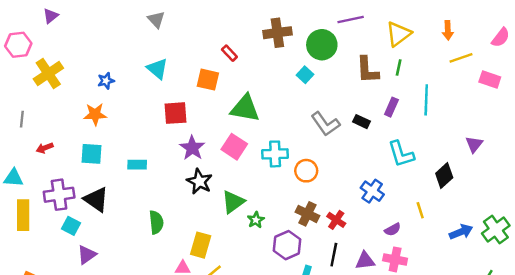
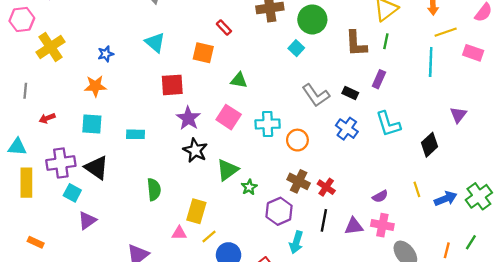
cyan line: (426, 100) -> (431, 62), moved
green triangle: (245, 108) -> (239, 80), size x0.6
blue cross: (372, 191) -> (347, 129), moved
yellow line: (420, 210) -> (417, 189), moved

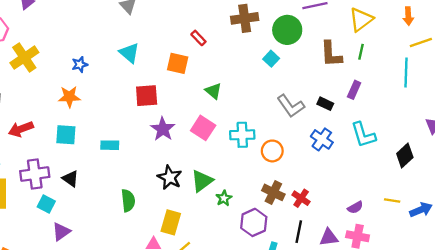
green triangle: (239, 80) -> (213, 91), turned 30
red arrow: (47, 118) -> (21, 129), size x1.5
black star: (195, 150) -> (170, 177), moved
black triangle: (96, 168) -> (70, 179), size x0.7
yellow line: (417, 189) -> (392, 201), turned -63

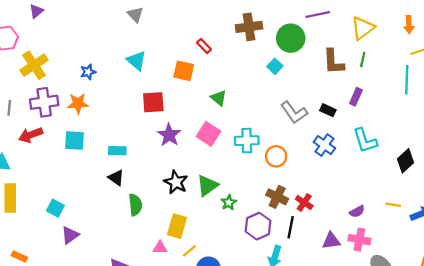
purple cross: (35, 174) -> (44, 102), moved
black triangle: (70, 179) -> (116, 178), moved
black line: (299, 232) -> (291, 227), moved

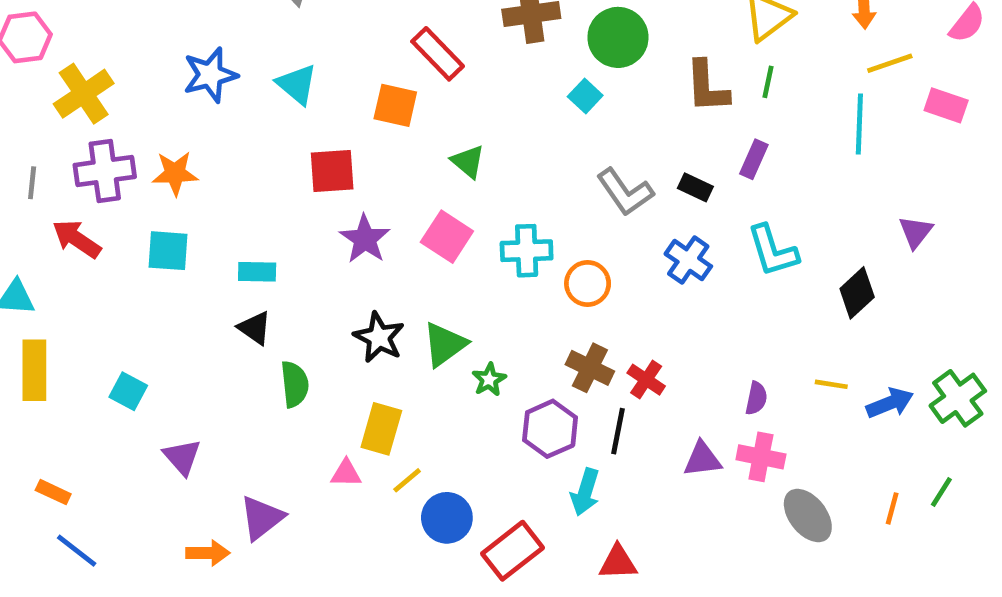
red rectangle: (204, 46) -> (438, 54), size x1.6
blue star: (88, 72) -> (210, 75), moved, size x1.6
red arrow: (31, 135) -> (77, 239), turned 55
purple semicircle: (357, 212) -> (756, 398), turned -49
purple triangle: (70, 235) -> (182, 457), moved, turned -36

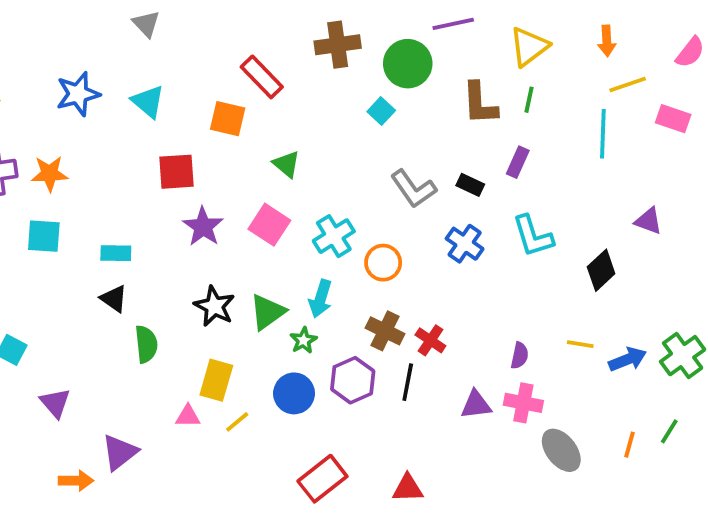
purple triangle: (916, 232) -> (648, 221), turned -48
cyan cross: (527, 251) -> (334, 236), turned -30
cyan arrow: (585, 492) -> (321, 299), moved
blue circle: (447, 518) -> (294, 393), moved

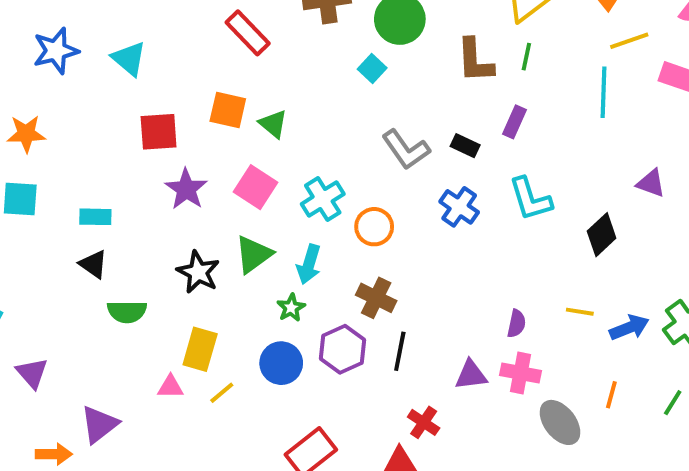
orange square: (228, 119) -> (228, 110), moved
green triangle: (267, 312) -> (254, 254), moved
red cross: (430, 340) -> (424, 422), moved
green semicircle: (146, 344) -> (127, 312), turned 96
orange line: (629, 445) -> (611, 395), moved

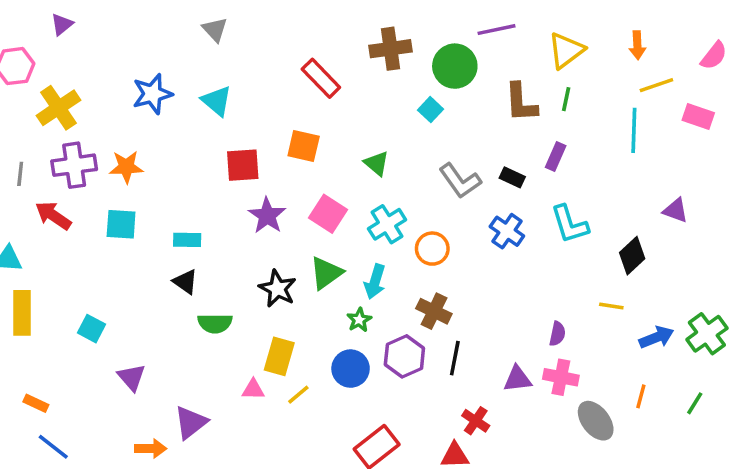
green triangle: (273, 124) -> (377, 163), moved
yellow line: (580, 312) -> (611, 306), moved

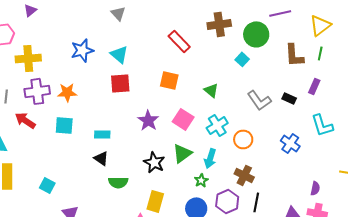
yellow cross: (58, 108) -> (28, 58), turned 30
red square: (243, 165) -> (120, 83), moved
blue cross: (507, 231) -> (290, 143), moved

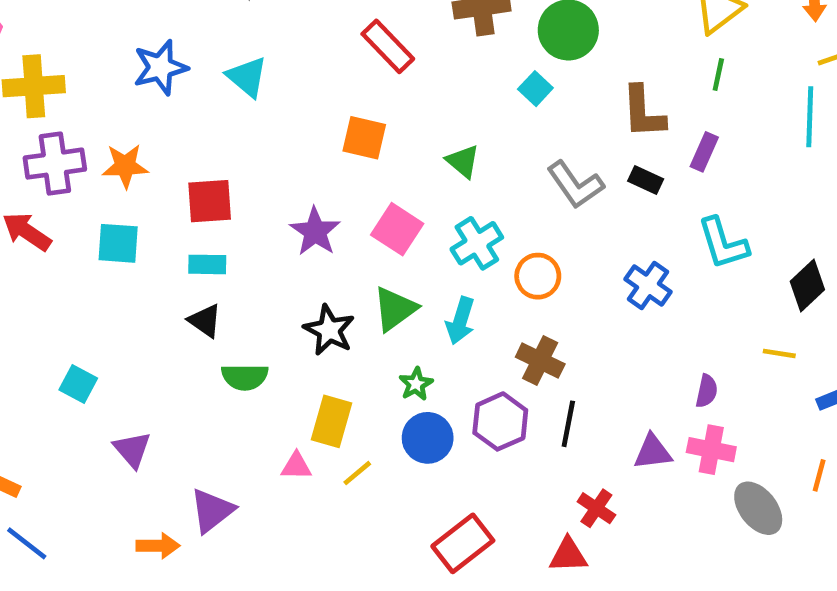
brown L-shape: (294, 55) -> (643, 112), moved
red square: (120, 83) -> (210, 201), moved
green star: (201, 180) -> (416, 384), moved

